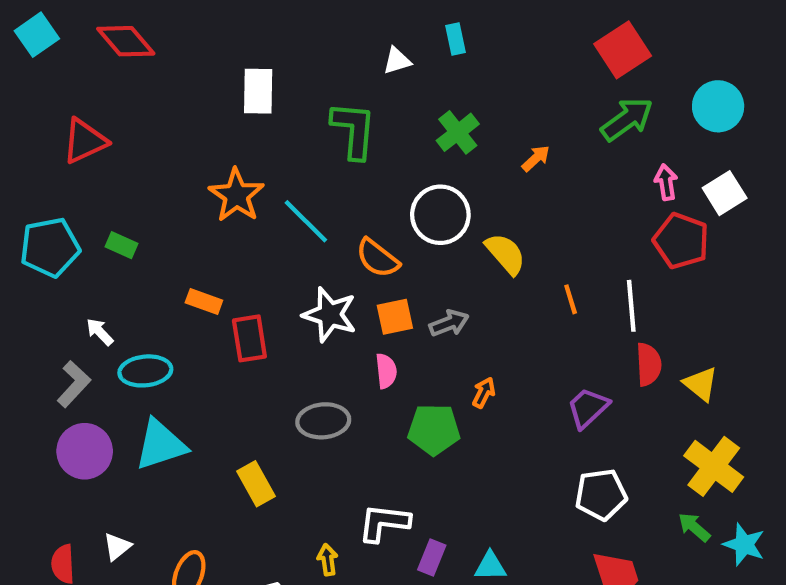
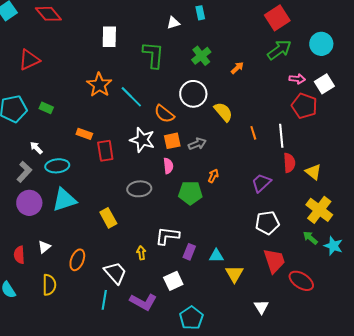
pink arrow: (666, 182) -> (297, 79), turned 105

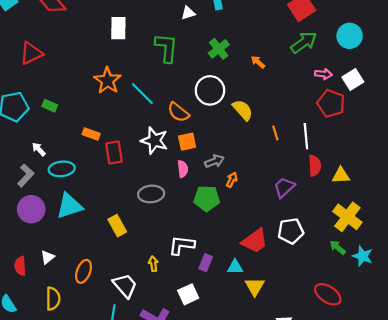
orange arrow: (237, 68) -> (258, 62), turned -96
gray arrow: (197, 144) -> (214, 161), moved
yellow triangle: (313, 172) -> (341, 175), turned -42
red trapezoid: (274, 261) -> (255, 241), moved, turned 72

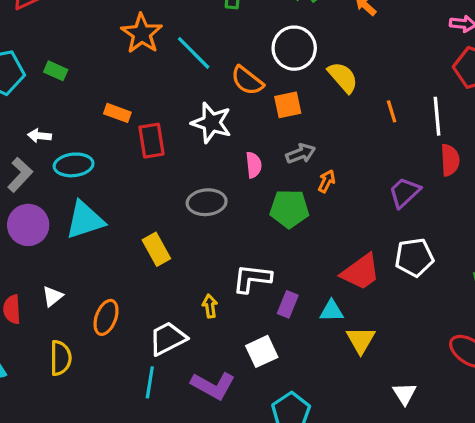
orange square: (187, 142) -> (288, 105), moved
white arrow: (39, 149) -> (39, 136), turned -40
white trapezoid: (125, 286) -> (168, 338), turned -76

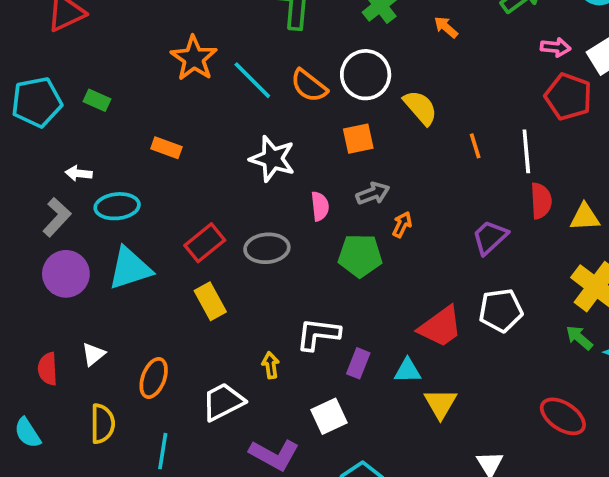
orange semicircle: (247, 81) -> (309, 86), moved
red rectangle: (151, 141) -> (205, 243), moved, turned 60
cyan line: (150, 382) -> (163, 451), moved

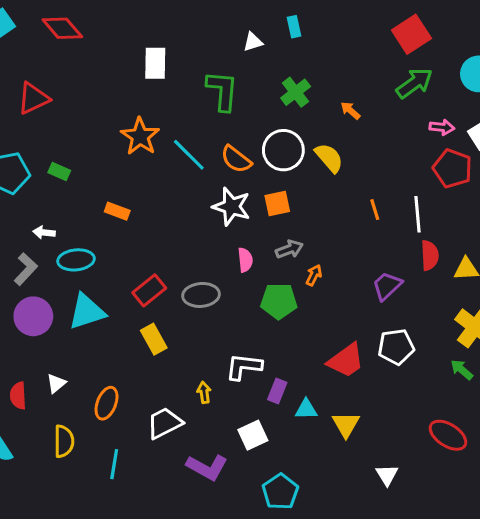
yellow semicircle: (420, 108) -> (329, 158), moved
white star: (272, 159) -> (232, 207), moved
cyan triangle: (408, 371) -> (306, 409), moved

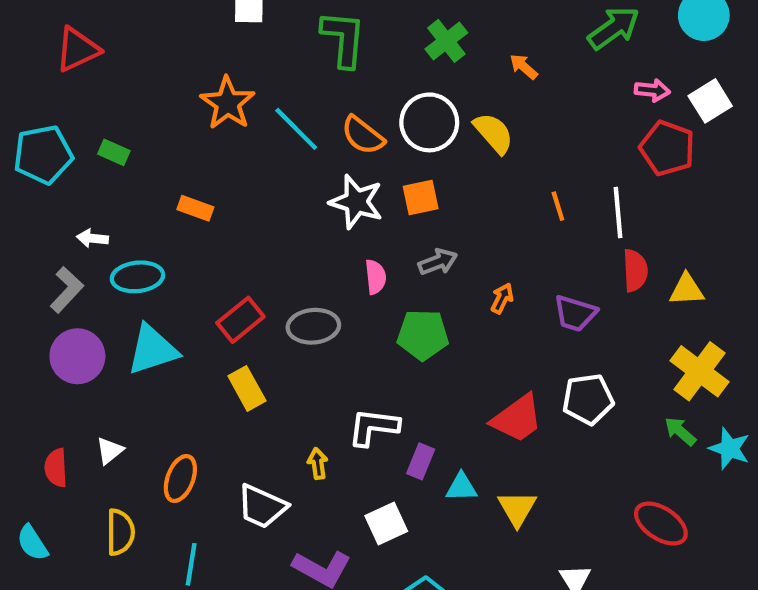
orange arrow: (314, 275) -> (502, 298), moved
purple trapezoid: (387, 286) -> (575, 313), turned -120
white trapezoid: (164, 423) -> (262, 506), turned -129

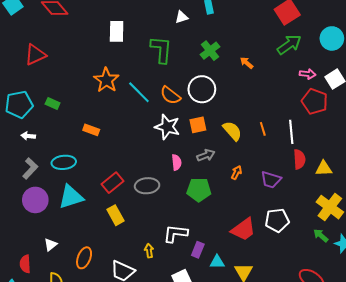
yellow semicircle: (494, 133) -> (232, 131), moved
white arrow: (92, 238) -> (28, 136), moved
red semicircle: (56, 468) -> (25, 264), moved

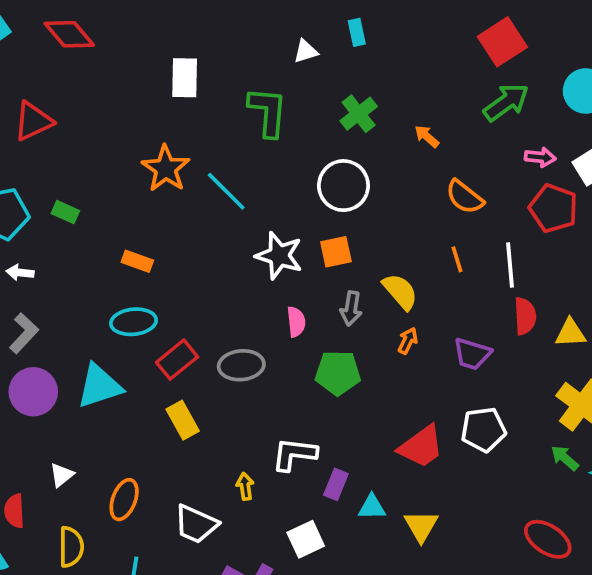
orange semicircle: (170, 95) -> (465, 197), moved
yellow semicircle: (232, 131) -> (400, 291), moved
gray arrow: (206, 155) -> (351, 309), turned 120
cyan ellipse: (64, 162) -> (134, 322), moved

